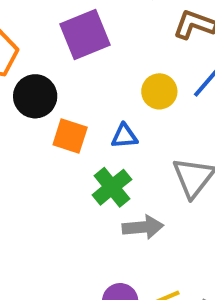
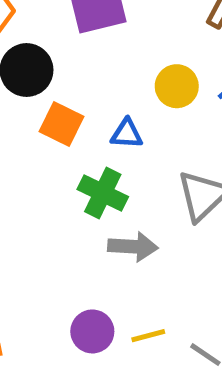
green cross: (112, 187) -> (103, 193), turned -33

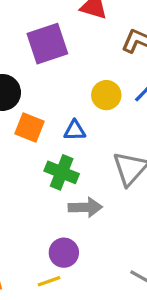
purple circle: (92, 331) -> (64, 253), moved
yellow line: (148, 336) -> (49, 281), moved

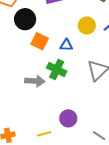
gray arrow: (85, 207) -> (35, 81), moved
purple circle: (64, 253) -> (68, 118), moved

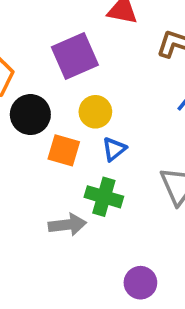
yellow circle: (87, 25) -> (95, 112), moved
blue triangle: (66, 45) -> (114, 149), turned -32

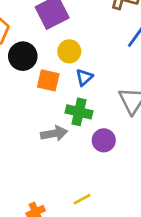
purple circle: (140, 283) -> (104, 140), moved

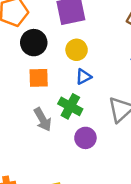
orange square: (48, 80) -> (39, 78), moved, turned -30
gray arrow: (54, 133) -> (43, 119), turned 55

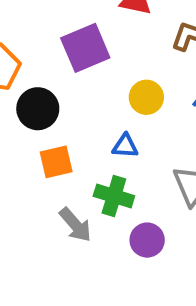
yellow circle: (77, 50) -> (146, 97), moved
blue triangle: (84, 77) -> (125, 146), turned 42

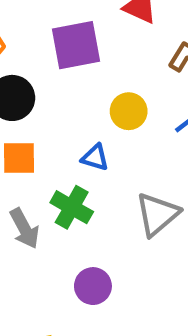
purple circle: (147, 240) -> (93, 286), moved

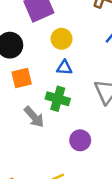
yellow circle: (129, 111) -> (62, 39), moved

